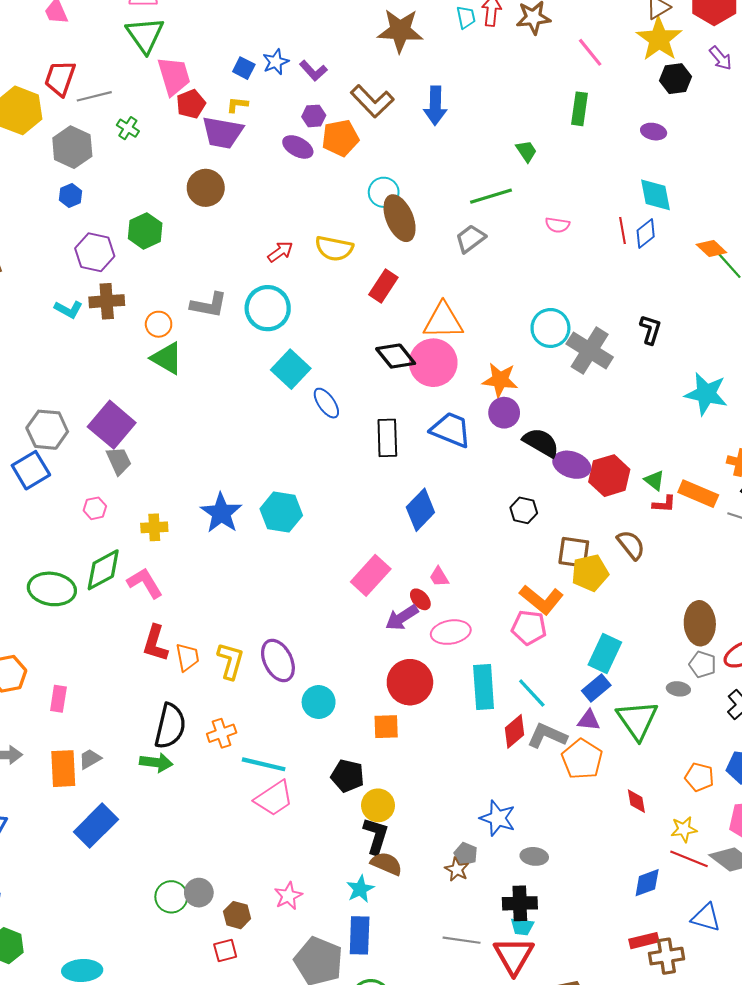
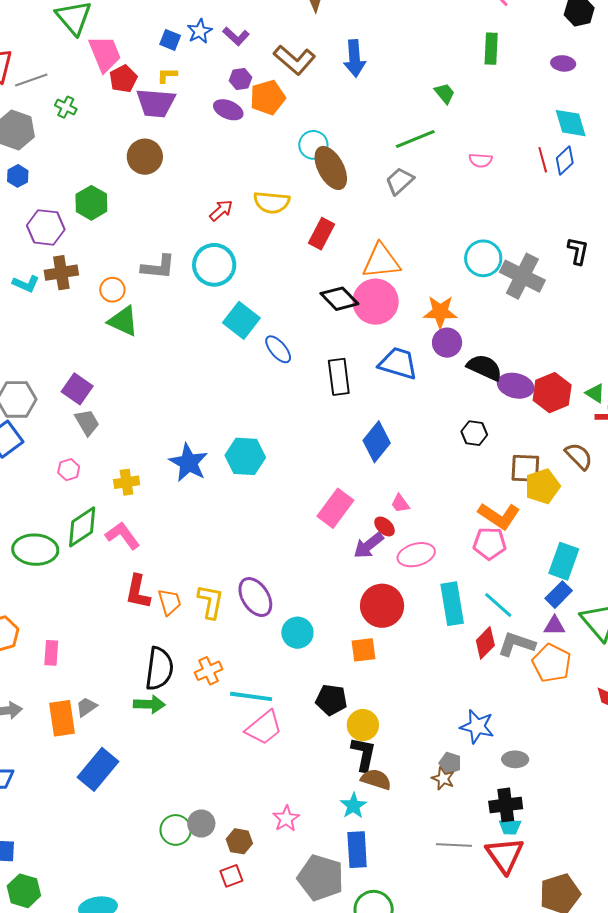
purple square: (112, 425) -> (77, 389), size x0.7

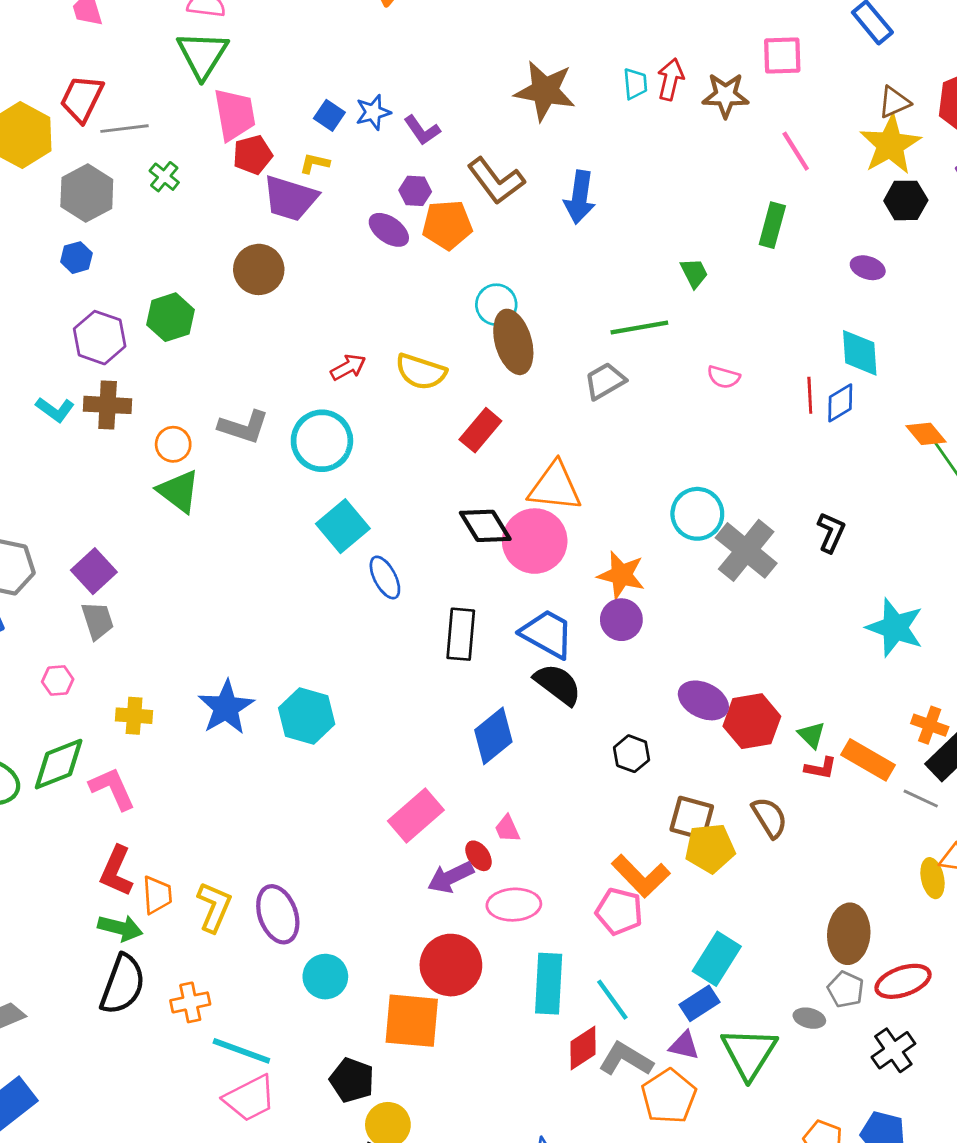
black semicircle: (485, 367) -> (558, 684), moved
orange square: (364, 650) -> (412, 1021), size x1.6
green arrow: (149, 704) -> (120, 928), moved

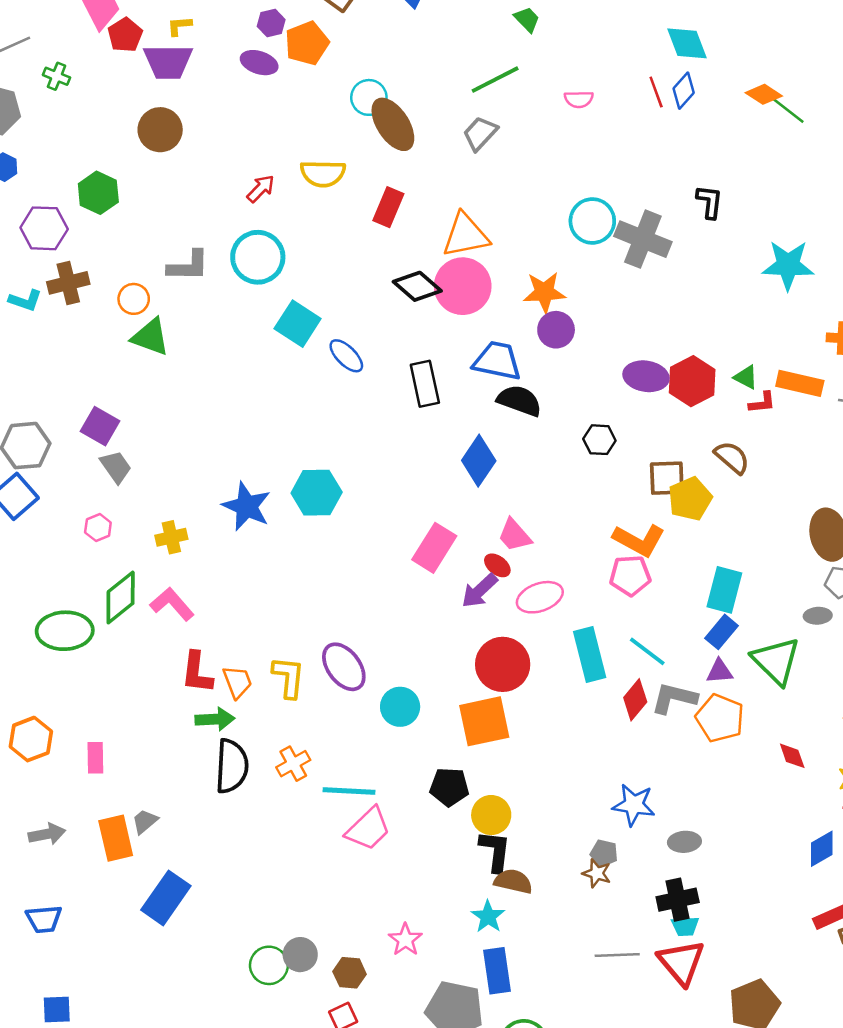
pink trapezoid: (507, 829) -> (515, 535), size x1.4

